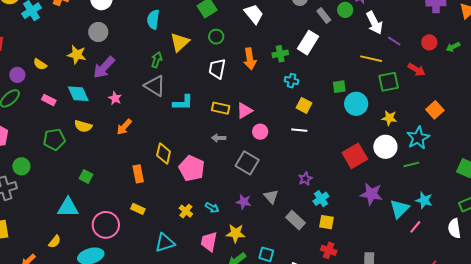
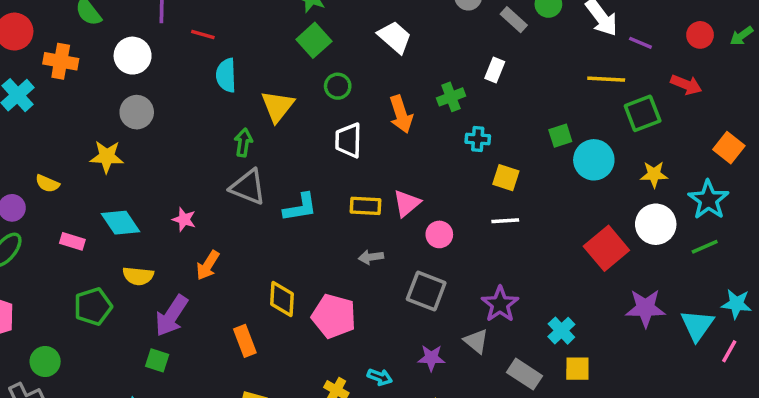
white rectangle: (308, 43) -> (495, 70), size x0.6
purple arrow: (104, 67) -> (172, 316), moved
purple star: (305, 179) -> (500, 304), moved, size x1.5

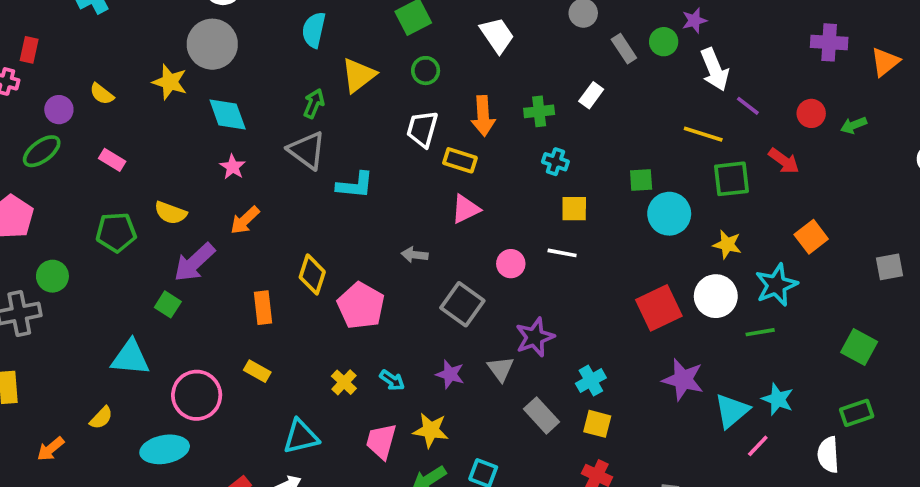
gray circle: (137, 112) -> (212, 44), size x1.4
yellow square: (506, 178) -> (574, 209), turned -32
yellow rectangle: (366, 206) -> (460, 160), moved
cyan diamond: (120, 223) -> (228, 115), moved
pink circle: (439, 234) -> (511, 264), moved

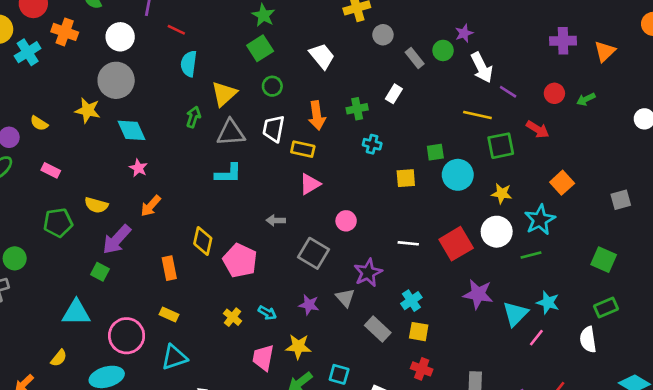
gray triangle: (307, 150) -> (231, 133), moved, turned -36
yellow square: (574, 209) -> (406, 178), moved
white line: (562, 253) -> (408, 243), moved
cyan triangle: (301, 437) -> (174, 357), moved

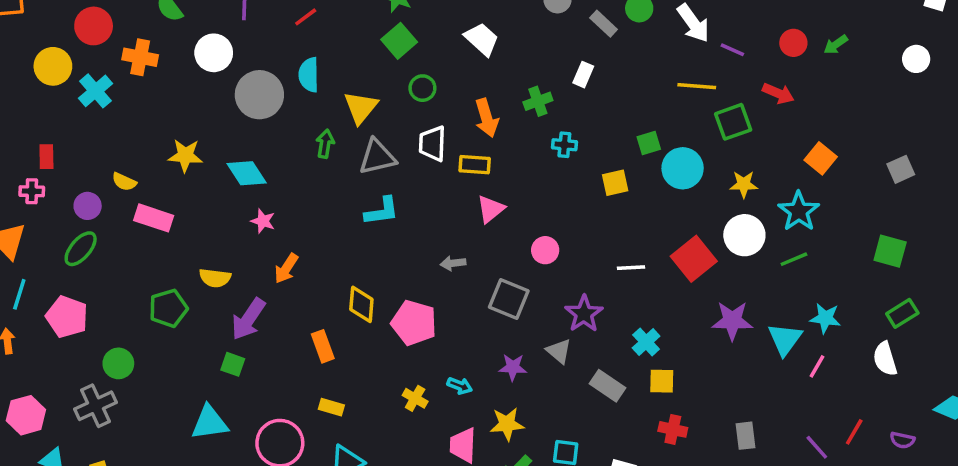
red line: (176, 30) -> (306, 17), moved, turned -54
gray circle: (116, 80) -> (259, 95), moved
pink rectangle: (51, 170) -> (154, 218), moved, size x1.5

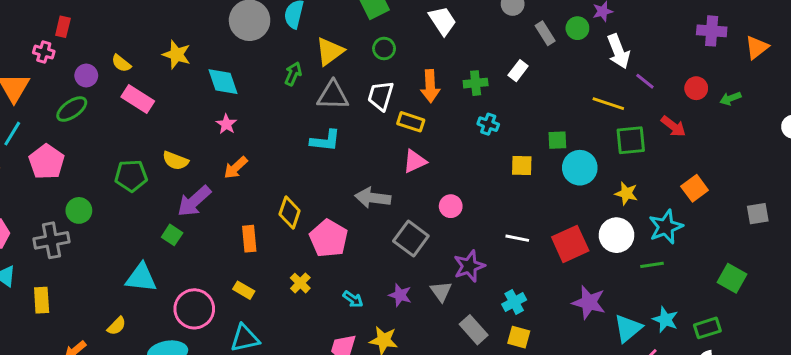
gray arrow: (453, 263) -> (373, 198), size x1.6
green rectangle: (902, 313) -> (707, 328), moved
yellow cross: (415, 398) -> (300, 283), moved

